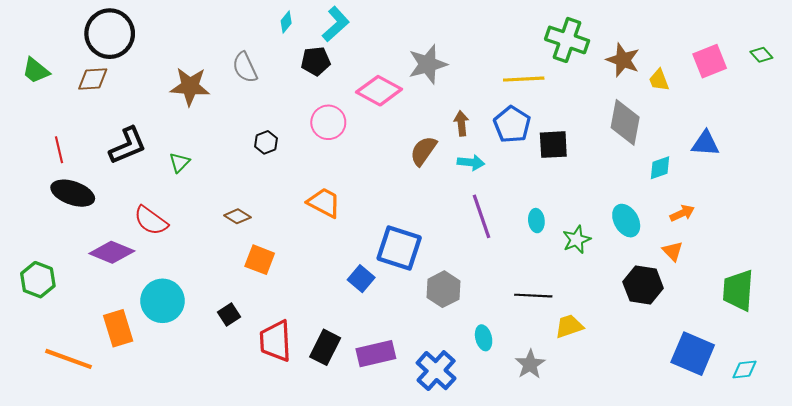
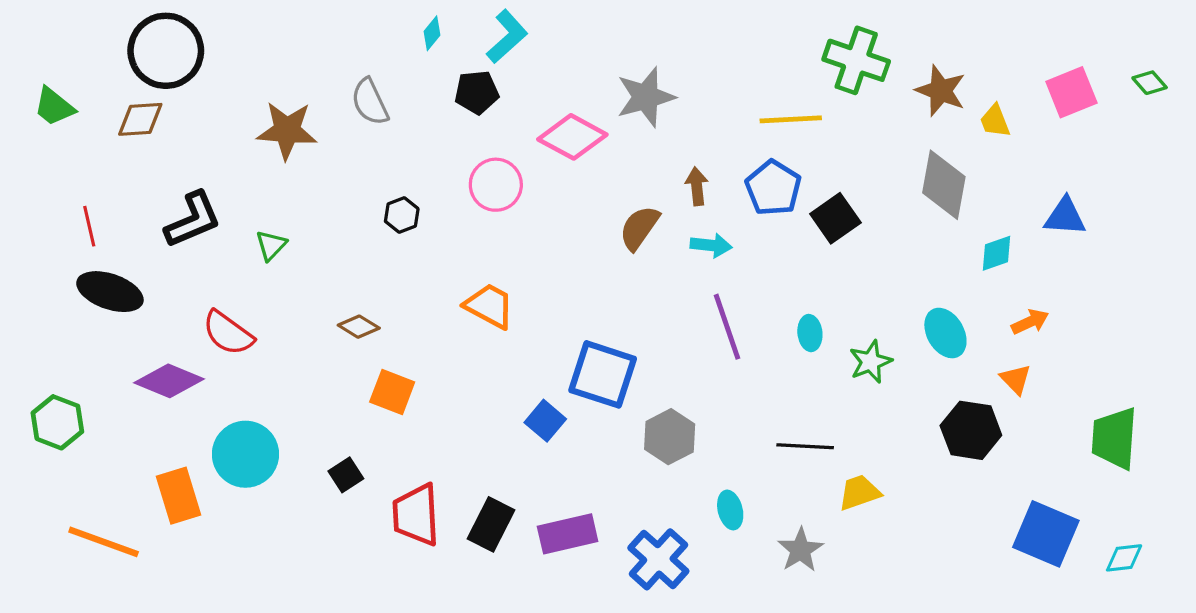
black square: (553, 145) -> (835, 218), turned -32

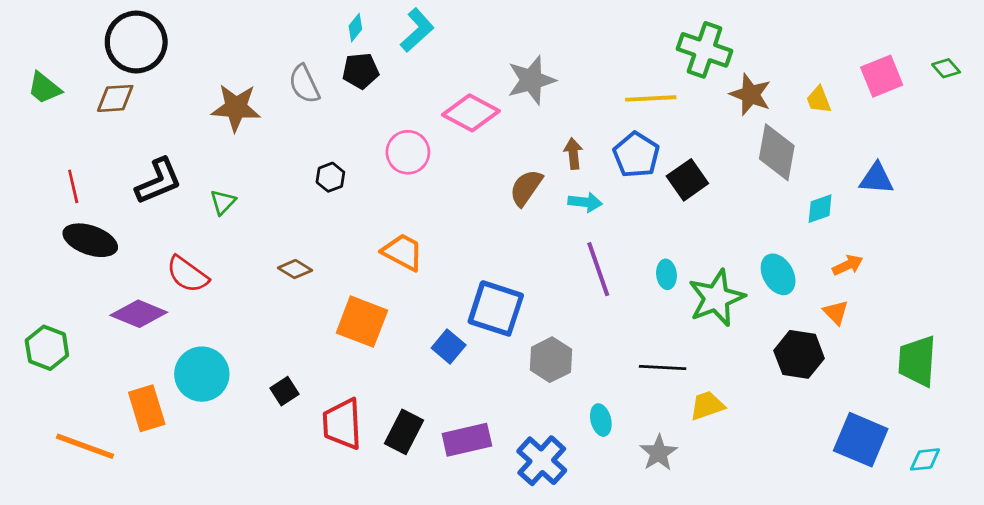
brown star: (941, 91) -> (750, 95), moved
black pentagon: (477, 92) -> (361, 71), moved
green star: (871, 362) -> (716, 298), size x1.6
orange square: (392, 392) -> (362, 322), moved, size x1.4

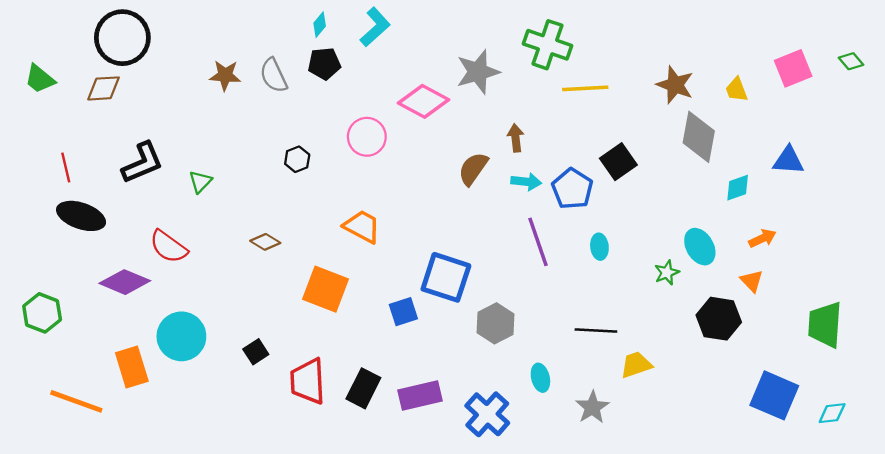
green cross: (705, 50) -> (548, 45), moved
brown star: (236, 108) -> (225, 75), moved, size x0.7
blue pentagon: (636, 155) -> (572, 189), moved
green star: (716, 298) -> (667, 273), moved, size x0.5
blue square: (449, 347) -> (403, 312), turned 32

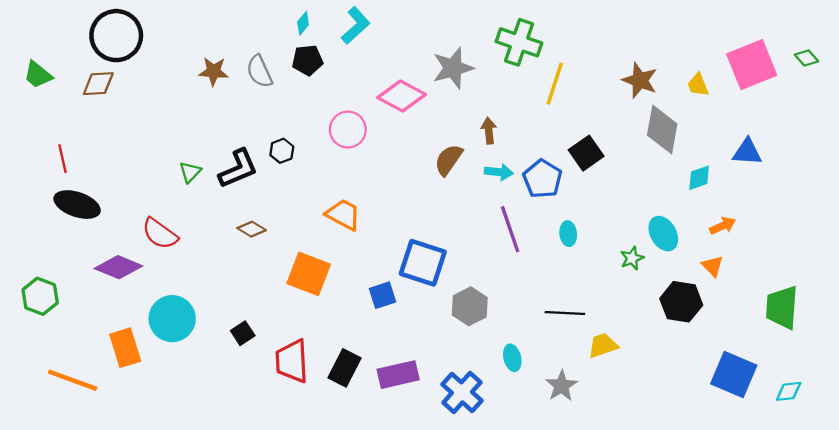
pink square: (793, 68) -> (752, 65), size x1.4
yellow line: (585, 88) -> (555, 84), turned -69
black L-shape: (142, 163) -> (238, 169), moved

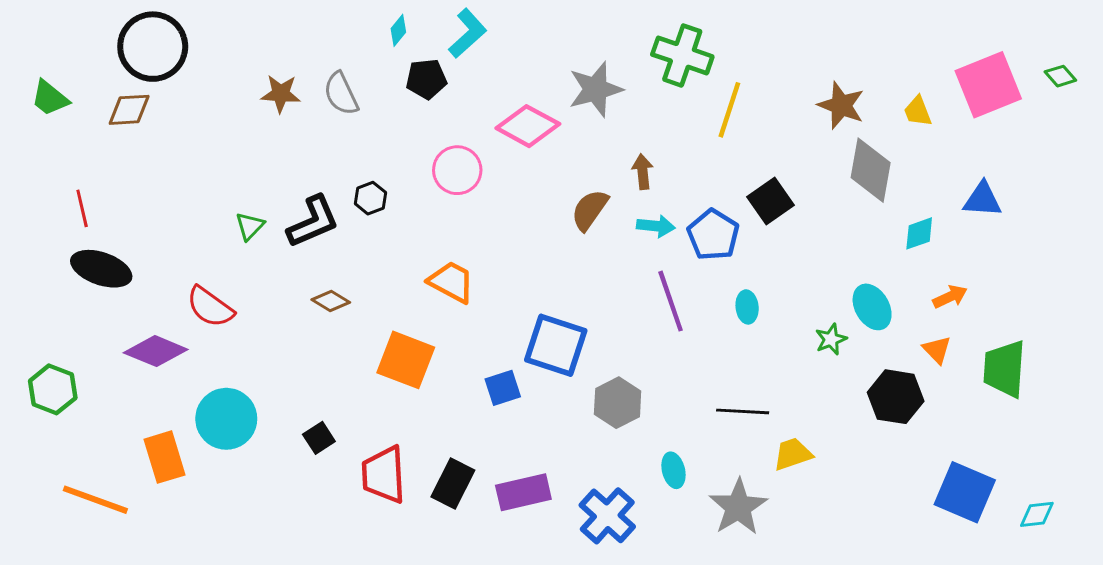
black pentagon: (308, 60) -> (426, 79), moved
green trapezoid: (782, 307) -> (1004, 369), moved
gray star: (561, 386) -> (738, 507), size x1.4

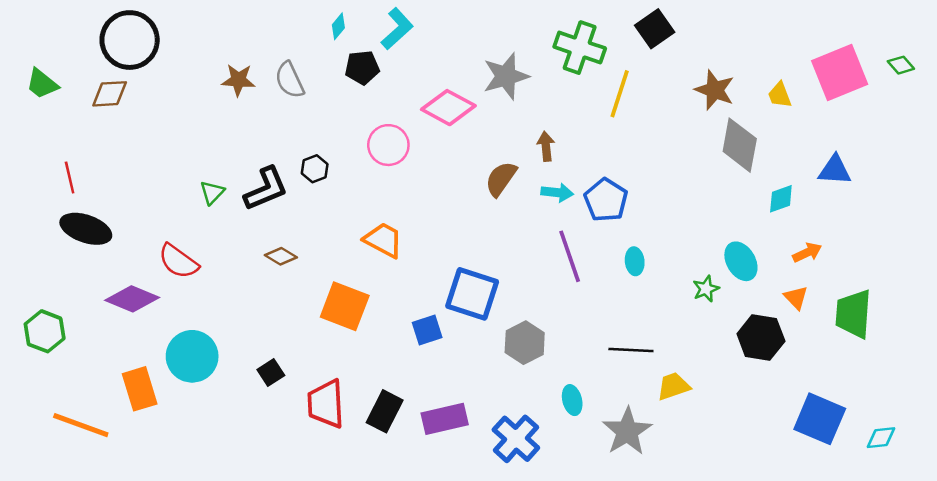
black square: (771, 201) -> (655, 29), moved

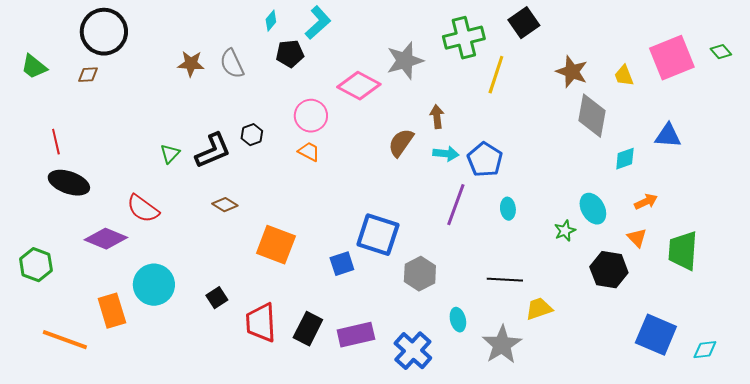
green cross: (580, 48) -> (464, 38), turned -33
brown diamond: (110, 94) -> (88, 75), size x0.7
orange trapezoid: (383, 240) -> (309, 152), moved, size x0.7
purple line: (570, 256) -> (456, 205), turned 39

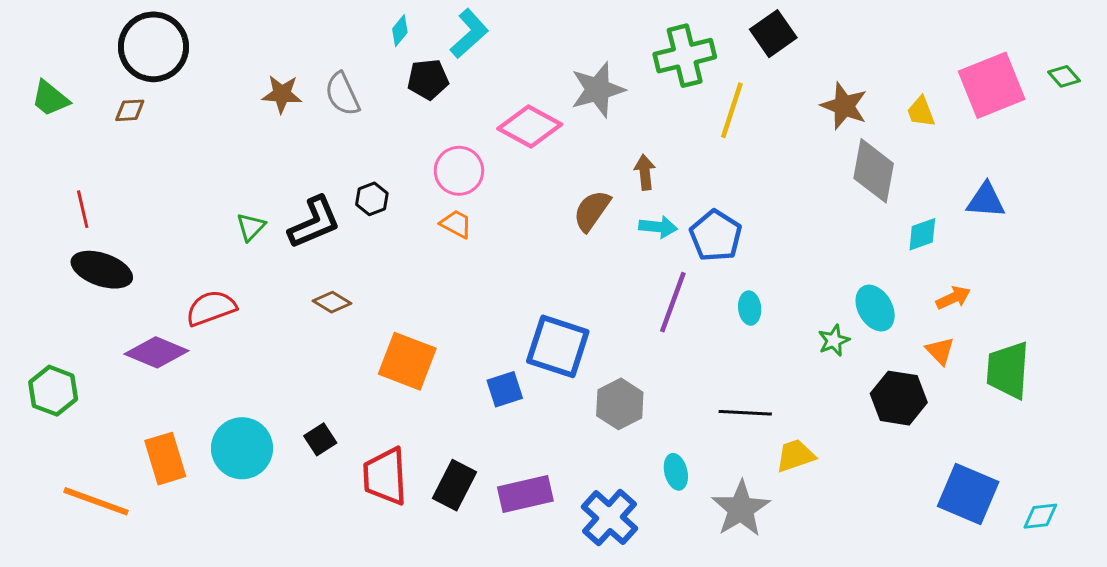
red semicircle: (143, 209) -> (211, 308), turned 124
cyan circle: (154, 285) -> (242, 448), moved

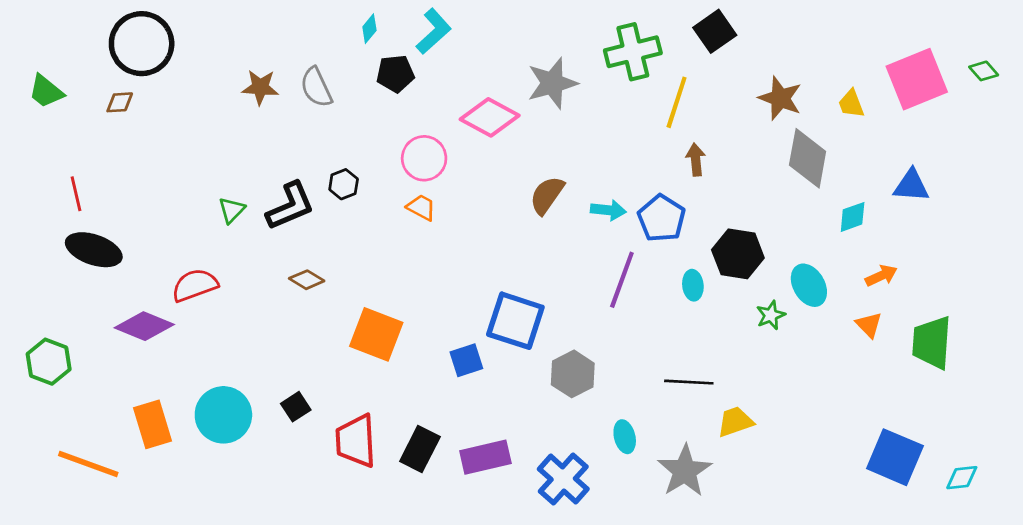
brown arrow: (645, 172) -> (696, 160), moved
black hexagon: (899, 398) -> (738, 254), moved

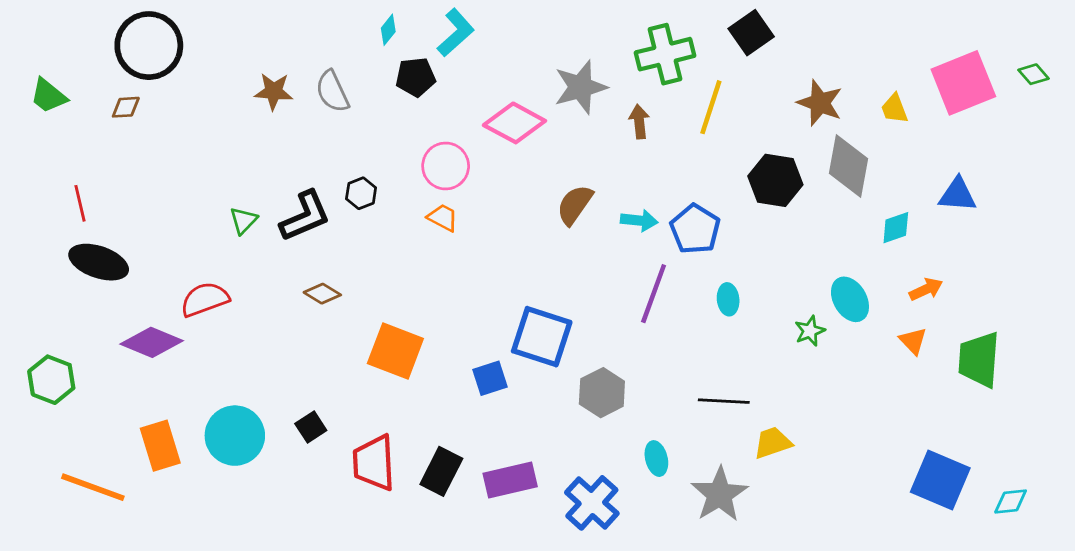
brown arrow: (696, 160) -> (639, 122), moved
black hexagon: (738, 254) -> (775, 180), moved

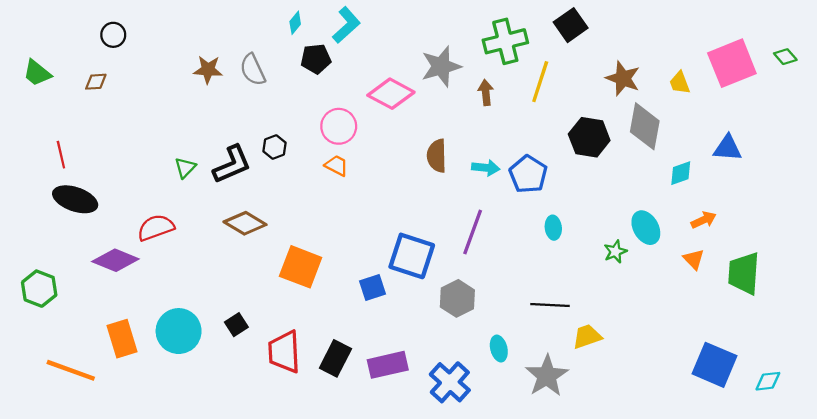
black circle: (149, 46) -> (113, 35), size x0.5
brown semicircle: (575, 205) -> (437, 156), turned -36
brown diamond: (322, 294) -> (245, 223), size x1.5
purple line: (654, 294) -> (473, 232), moved

